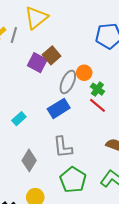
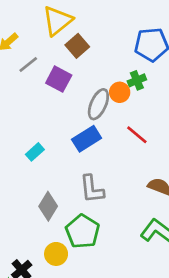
gray line: (14, 35) -> (28, 64), moved, turned 35
brown square: (52, 55) -> (77, 46), moved
green cross: (97, 89) -> (137, 80), moved, turned 32
green pentagon: (73, 180) -> (83, 231), moved

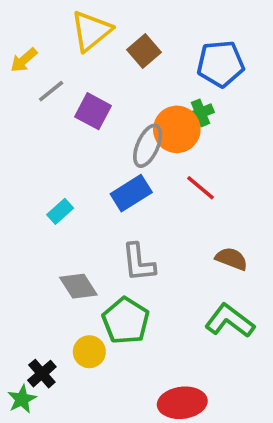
brown square: (77, 46) -> (144, 51), moved
orange circle: (120, 92) -> (177, 129), size x1.6
gray diamond: (48, 206) -> (78, 286), turned -64

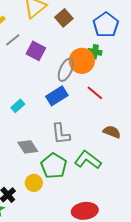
blue pentagon: (221, 64) -> (106, 25), turned -30
green cross: (200, 113) -> (95, 52), turned 32
green L-shape: (230, 321) -> (88, 160), moved

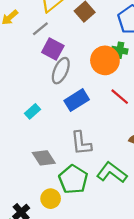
gray line: (13, 40) -> (40, 29), moved
gray ellipse: (66, 70) -> (61, 71), moved

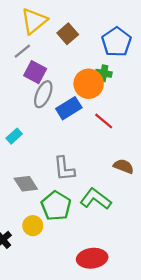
blue rectangle: (77, 100) -> (69, 108), moved

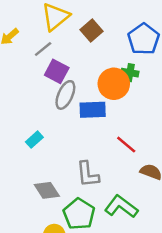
blue rectangle: (69, 108) -> (93, 110), turned 30
red line: (104, 121) -> (126, 145), moved

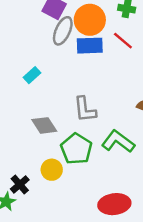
orange circle: (114, 84) -> (90, 20), moved
red line: (126, 145) -> (123, 41), moved

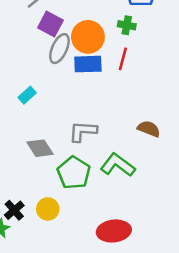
red line: (123, 41) -> (123, 59), turned 65
gray L-shape: (85, 109) -> (83, 131), turned 100
yellow circle: (52, 170) -> (48, 209), moved

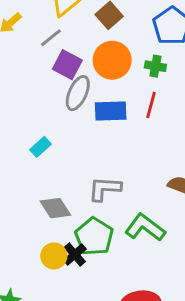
orange circle: (88, 37) -> (112, 60), moved
yellow circle: (48, 209) -> (54, 256), moved
black cross: (14, 210) -> (75, 254), moved

